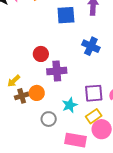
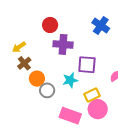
orange circle: (37, 93) -> (37, 79), moved
purple square: (94, 93) -> (87, 65), moved
brown cross: (22, 96) -> (24, 63), turned -32

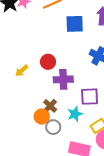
yellow arrow: (19, 47) -> (22, 71), moved
brown cross: (24, 63) -> (50, 106), moved

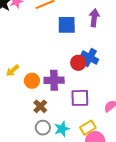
red circle: (48, 62) -> (78, 63), moved
cyan star: (75, 114) -> (62, 129), moved
orange circle: (42, 117) -> (32, 81), moved

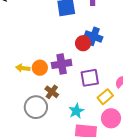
yellow arrow: (13, 70) -> (23, 68), moved, turned 56
gray circle: (43, 128) -> (36, 107), moved, size x1.5
yellow rectangle: (88, 128) -> (105, 97), moved

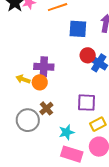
red circle: (83, 43) -> (88, 55), moved
purple cross: (62, 64) -> (44, 67), moved

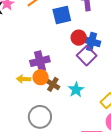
purple square: (87, 103) -> (87, 56), moved, turned -30
brown cross: (46, 108) -> (53, 84), moved
cyan star: (67, 132) -> (76, 90), moved

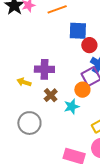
red circle: (79, 38) -> (89, 45), moved
orange circle: (41, 77) -> (82, 90), moved

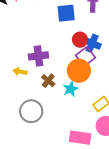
red circle: (89, 45) -> (80, 40), moved
orange circle: (82, 90) -> (79, 71), size x1.5

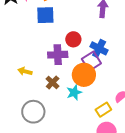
blue square: (66, 13) -> (45, 15), moved
red circle: (80, 40) -> (73, 39), moved
purple cross: (38, 56) -> (58, 55), moved

